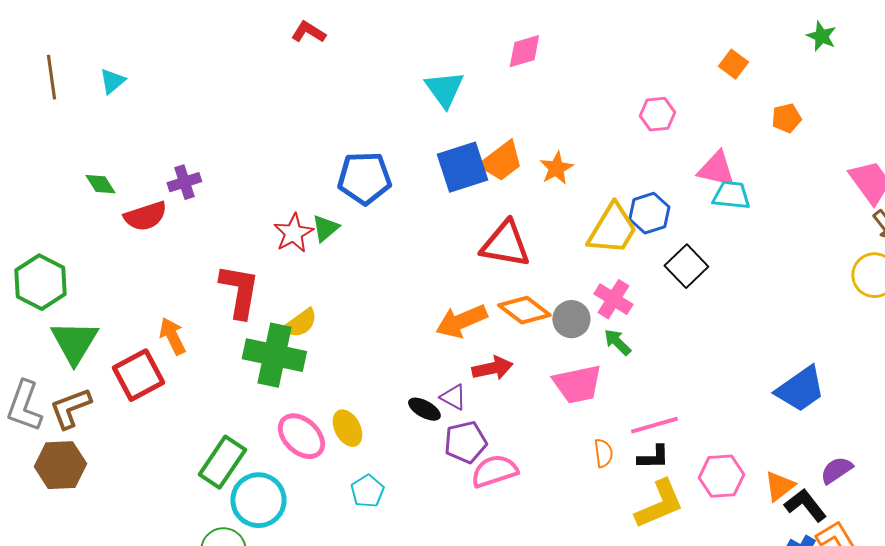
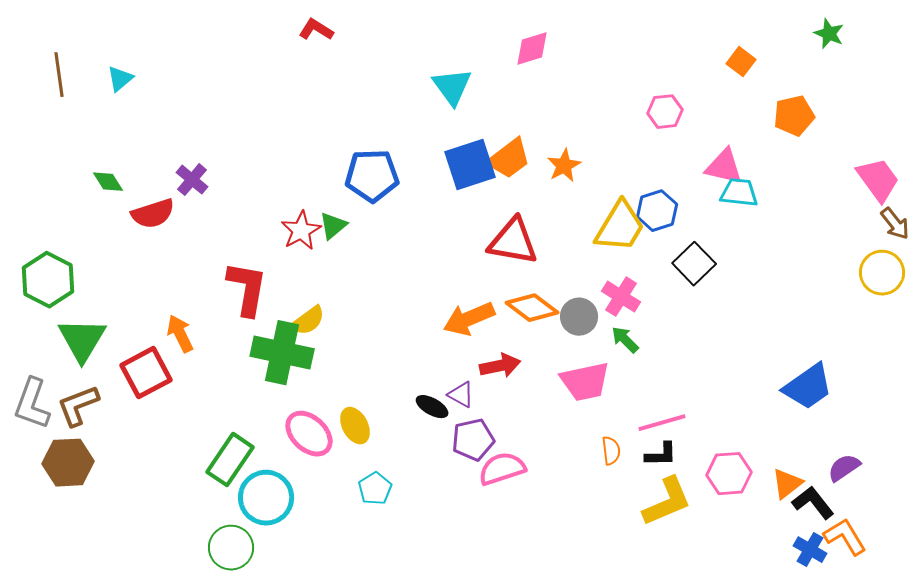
orange pentagon: (786, 118) -> (794, 116), size x1.4
purple cross: (184, 182) -> (192, 180), turned -32

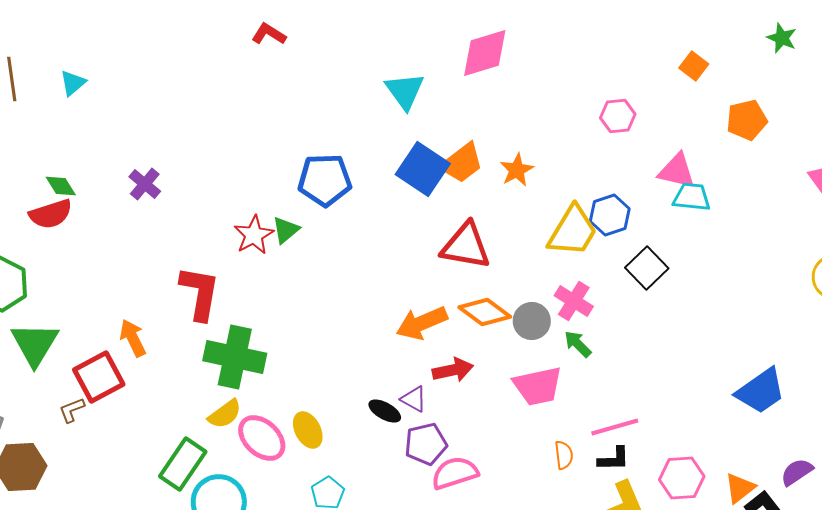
pink diamond: (532, 49) -> (485, 53), size x1.4
blue square: (470, 165) -> (423, 169), turned -38
red semicircle: (153, 214) -> (51, 214), moved
yellow semicircle: (308, 321) -> (225, 414), moved
brown L-shape: (78, 406) -> (72, 410), moved, size x0.6

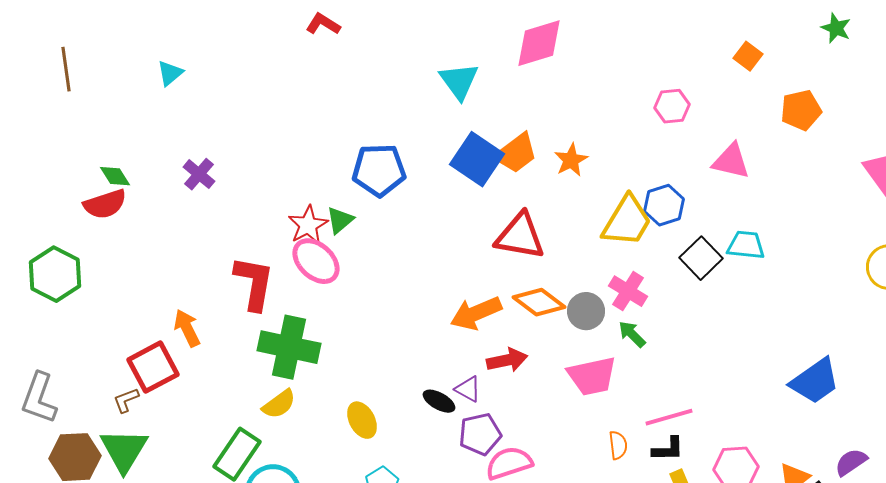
cyan triangle: (73, 83) -> (170, 73), moved
cyan trapezoid: (692, 197) -> (746, 245), moved
green triangle: (35, 344) -> (124, 450), moved
pink ellipse: (262, 438) -> (316, 261), moved

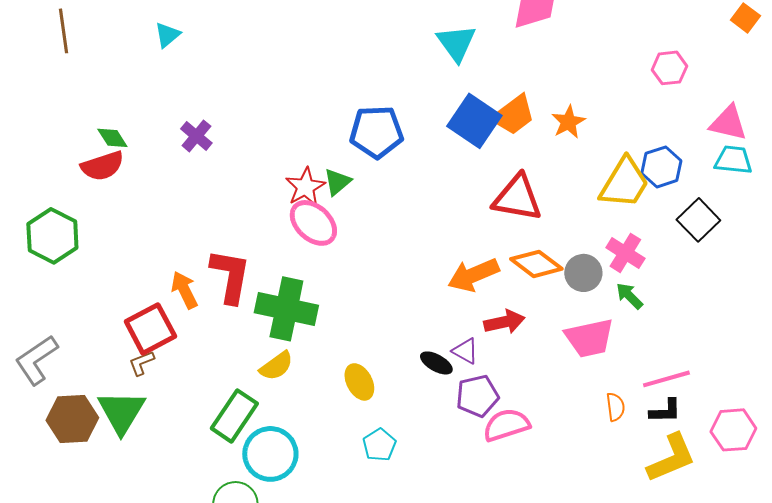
cyan trapezoid: (746, 245) -> (733, 160), moved
red L-shape: (254, 283) -> (230, 276), moved
gray L-shape: (39, 398) -> (36, 360), turned 36
brown L-shape: (126, 400) -> (141, 363), moved

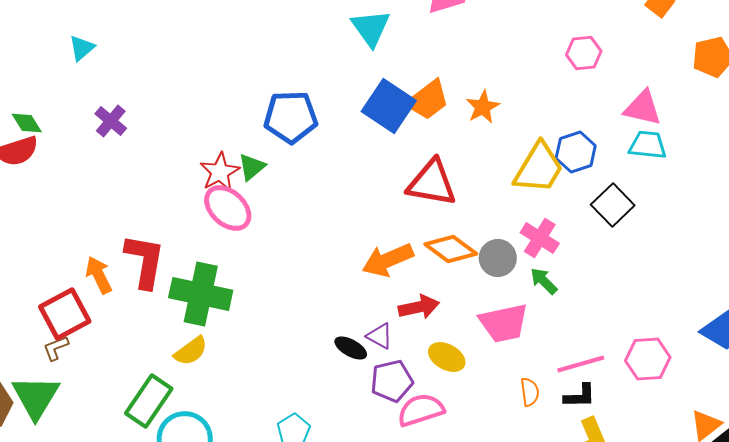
cyan triangle: (167, 35) -> (82, 48), moved
yellow ellipse: (359, 382) -> (447, 357), moved, turned -33
pink hexagon: (733, 430) -> (648, 359), moved

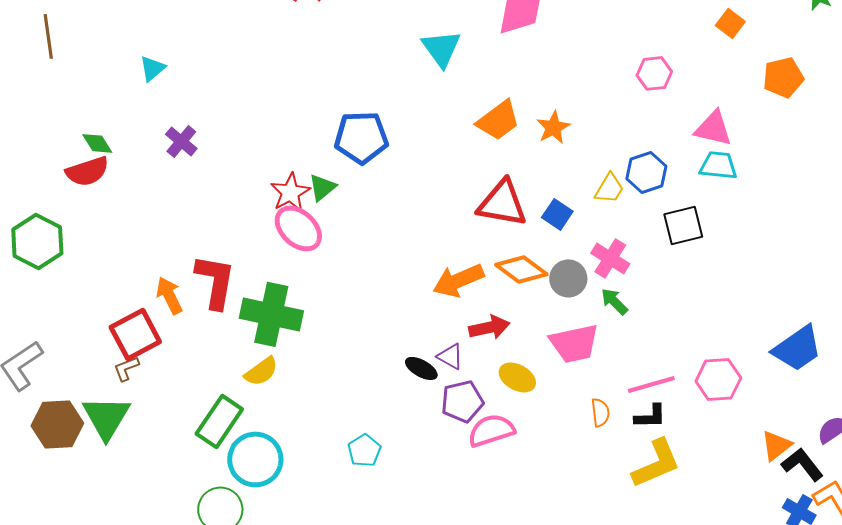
blue square: (389, 106) -> (557, 214), moved, size x0.6
yellow trapezoid: (539, 168) -> (609, 188), size x0.6
black square: (613, 205) -> (683, 225), turned 30

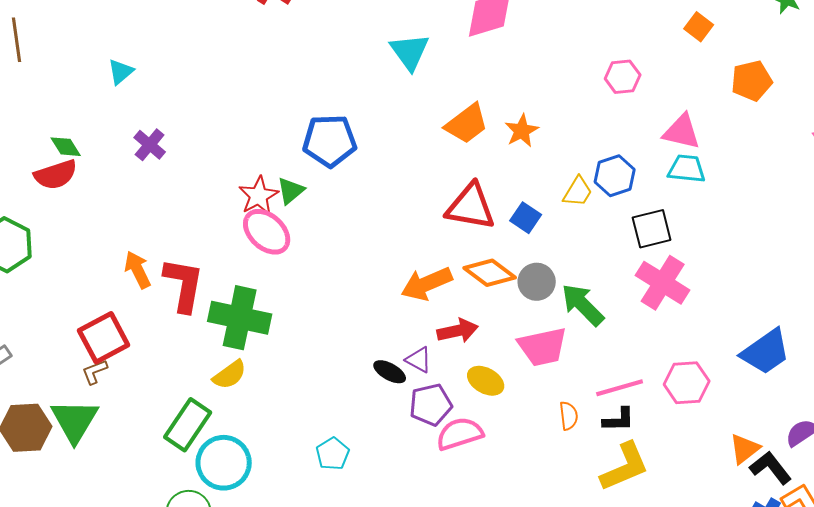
pink cross: (610, 258) -> (663, 283), moved, size x1.4
orange arrow: (169, 295) -> (138, 270), moved
green arrow: (614, 301) -> (583, 305), size x1.6

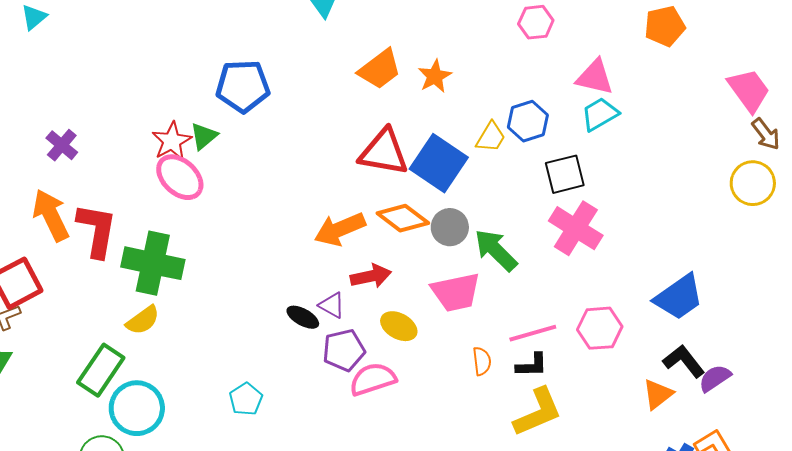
purple cross: (150, 145) -> (62, 145), moved
cyan trapezoid: (687, 169) -> (600, 114), turned -36
blue square: (526, 218) -> (439, 163), size x1.8
orange arrow: (138, 270) -> (51, 215), size x1.4
black L-shape: (771, 468) -> (684, 361), moved

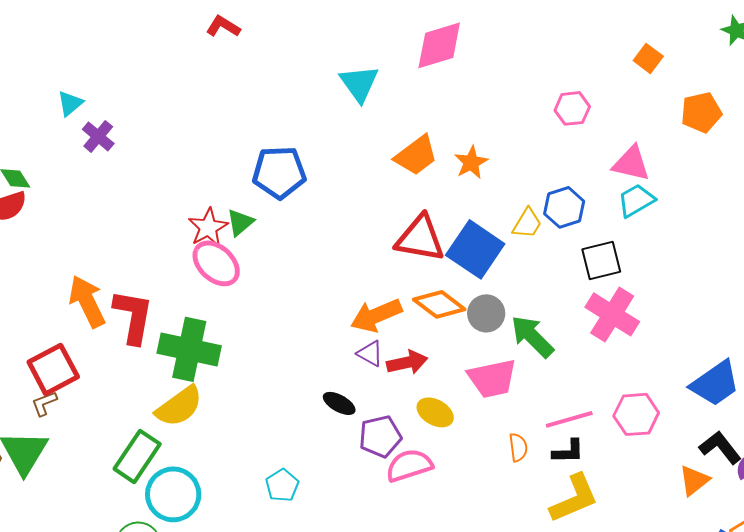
purple cross: (62, 145) -> (98, 136), moved
purple triangle: (332, 305) -> (370, 353), moved
yellow semicircle: (143, 320) -> (179, 406), size x1.4

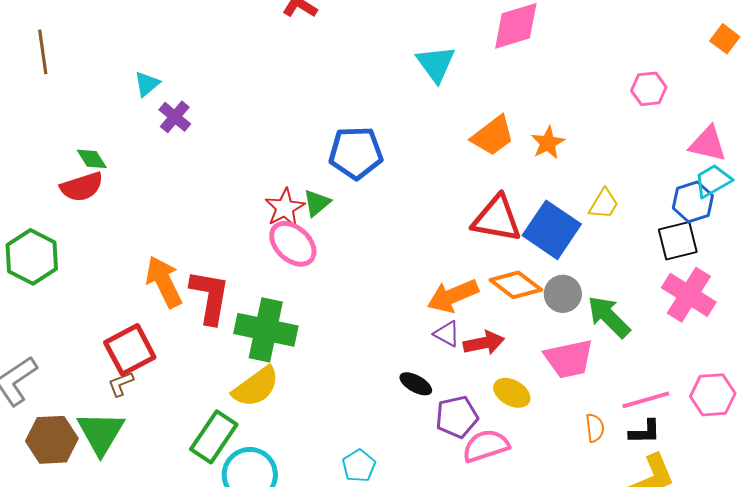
blue hexagon: (564, 207) -> (693, 202), moved

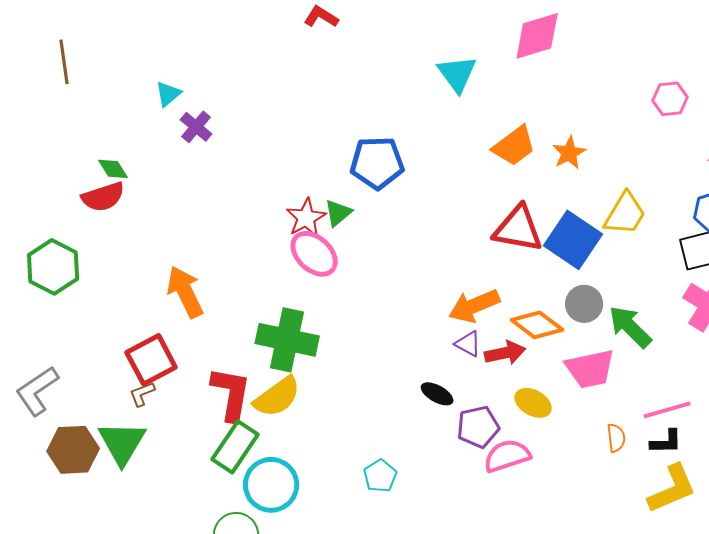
yellow trapezoid: (604, 204) -> (625, 214), size x1.4
orange diamond: (516, 285) -> (537, 325), moved
red L-shape: (210, 297) -> (231, 394), moved

